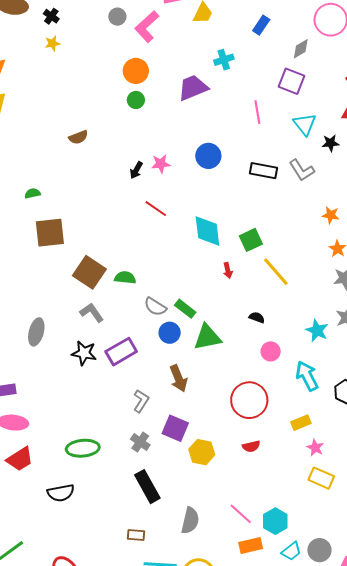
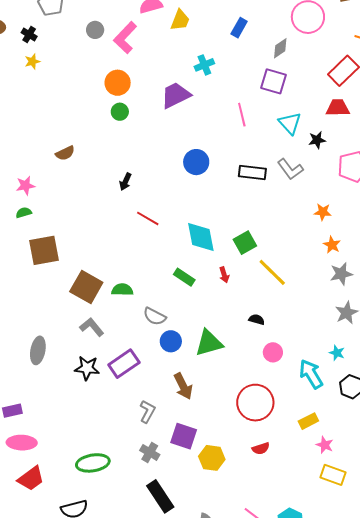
pink star: (161, 164) -> (25, 186), moved
green rectangle: (185, 309) -> (184, 277), moved
cyan star: (317, 330) -> (337, 353), moved, size x0.7

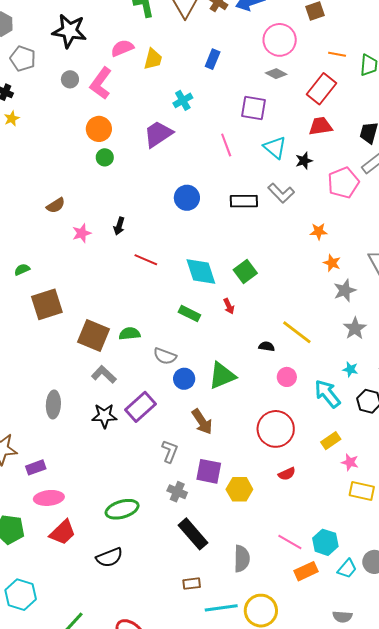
gray diamond: (280, 48) -> (276, 74), moved, turned 70
pink star: (25, 186) -> (82, 233), moved
yellow line: (272, 272) -> (297, 332), moved

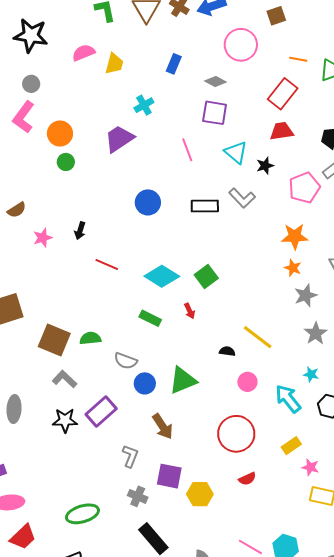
gray diamond: (276, 74) -> (215, 81), moved
pink L-shape: (101, 83) -> (24, 117), moved
orange star: (319, 231) -> (295, 236), moved, size x1.5
cyan diamond: (201, 272) -> (162, 276), turned -40

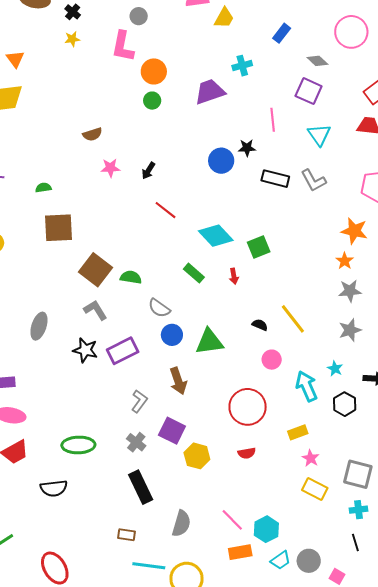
pink L-shape: (24, 117) -> (123, 46), turned -40
black star: (265, 166) -> (247, 148), moved

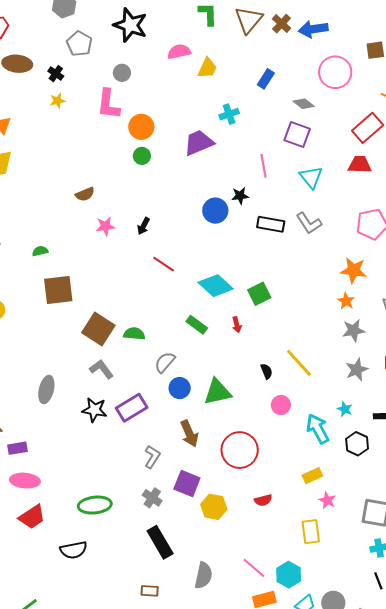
gray semicircle: (159, 308) -> (165, 362), turned 100
black semicircle: (260, 325) -> (267, 371), turned 49
red circle: (248, 407) -> (240, 450), moved
yellow rectangle: (315, 489) -> (311, 532), moved, turned 60

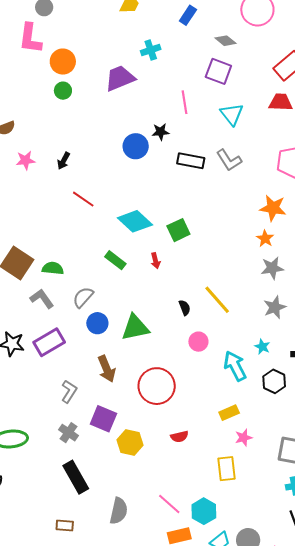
gray L-shape: (101, 369) -> (42, 299), moved
pink star: (327, 500) -> (244, 438), turned 30

